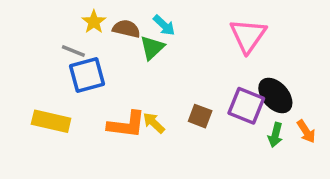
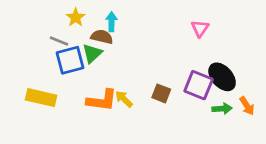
cyan arrow: (164, 25) -> (112, 22), moved, turned -132
brown semicircle: (126, 29) -> (102, 37), moved
pink triangle: (248, 36) -> (200, 28), size x0.6
green triangle: (152, 48) -> (92, 53), moved
green arrow: (275, 135) -> (222, 109), turned -108

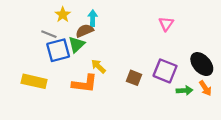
brown semicircle: (102, 37) -> (85, 31), turned -36
black ellipse: (222, 77) -> (202, 64), moved
yellow arrow: (124, 99) -> (98, 66), moved

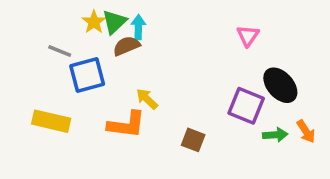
gray line: (49, 34) -> (60, 51), moved
green triangle: (77, 44) -> (114, 22), moved
black ellipse: (202, 64) -> (280, 85), moved
brown square: (134, 78) -> (193, 140), moved

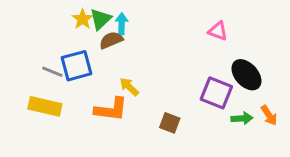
pink triangle: (248, 36) -> (218, 31), turned -45
gray line: (60, 51) -> (52, 72), moved

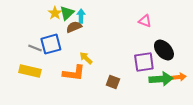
purple square: (216, 93) -> (144, 62), turned -30
orange arrow: (269, 115) -> (179, 77), turned -64
green arrow: (242, 118) -> (161, 79), size x1.6

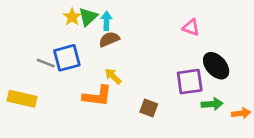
brown semicircle: (74, 27) -> (109, 39), moved
yellow rectangle: (30, 71) -> (22, 99), moved
orange arrow: (179, 77) -> (241, 113), moved
green arrow: (161, 79) -> (212, 104), size x0.7

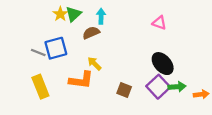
cyan arrow: (106, 21) -> (101, 16), moved
black ellipse: (216, 66) -> (163, 64), moved
purple square: (190, 82) -> (158, 87), moved, turned -35
yellow rectangle: (22, 99) -> (40, 87), moved, turned 55

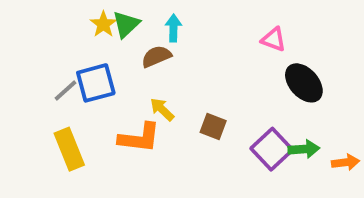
gray line: (38, 53) -> (66, 90), turned -64
black ellipse: (163, 64) -> (304, 83), moved
brown square: (124, 90) -> (213, 126), moved

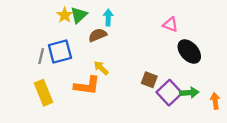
gray line: (66, 90) -> (41, 56), turned -35
brown square: (213, 126) -> (149, 80), moved
orange arrow: (346, 162) -> (215, 101), turned -91

